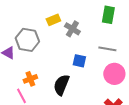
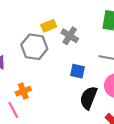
gray hexagon: (27, 40) -> (34, 47), moved
black semicircle: (61, 85) -> (89, 98), moved

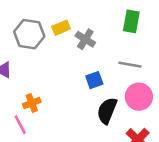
gray hexagon: (34, 47) -> (29, 34), moved
blue square: (77, 71) -> (94, 80), turned -32

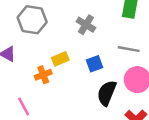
yellow rectangle: (61, 28) -> (60, 59), moved
orange cross: (32, 103) -> (43, 75), moved

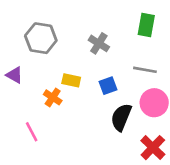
yellow rectangle: (60, 59) -> (71, 80), turned 35
orange cross: (43, 75) -> (53, 97), turned -35

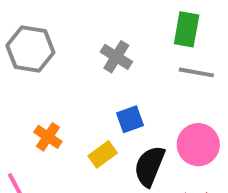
gray line: (145, 70) -> (196, 72), moved
yellow rectangle: (71, 80) -> (103, 154), moved, turned -48

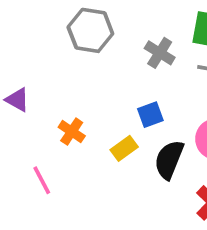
gray hexagon: (30, 49) -> (90, 30), moved
gray cross: (116, 57) -> (160, 53), moved

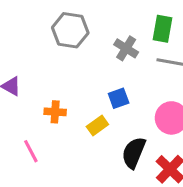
orange cross: (72, 132) -> (55, 112), turned -30
black semicircle: (169, 160) -> (134, 153), moved

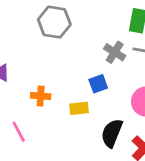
gray cross: (126, 48) -> (115, 52), moved
yellow rectangle: (97, 125) -> (79, 108), turned 30

